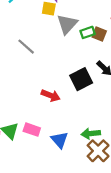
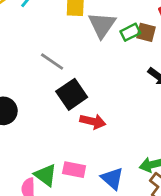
black square: (81, 79) -> (72, 94), moved

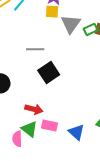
gray line: (52, 61) -> (35, 49), turned -36
red arrow: (93, 121) -> (34, 109), moved

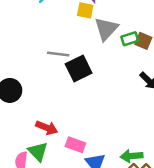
black square: (49, 72) -> (79, 68), moved
pink rectangle: (49, 126) -> (75, 145), moved

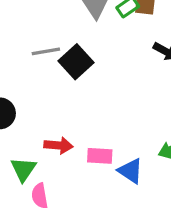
green triangle: (38, 151) -> (23, 169), moved, turned 35

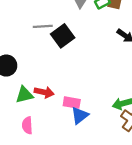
green triangle: (23, 169) -> (24, 95), moved, turned 36
blue triangle: (130, 171) -> (80, 116), moved, turned 42

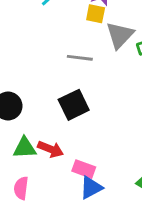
gray line: (43, 26) -> (80, 58), moved
black square: (63, 36) -> (74, 105), moved

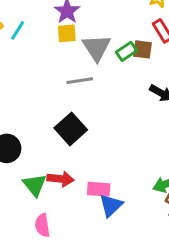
gray line: (80, 58) -> (80, 81), moved
green triangle: (25, 148) -> (35, 185), turned -50

